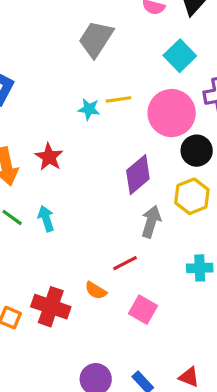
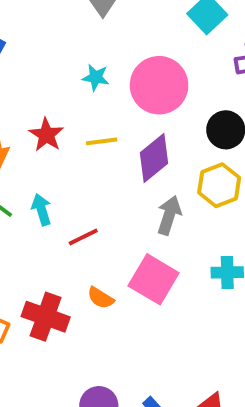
yellow line: (119, 99) -> (102, 141), moved
pink circle: (172, 113) -> (159, 85), moved
red line: (125, 263) -> (83, 237), moved
pink square: (143, 310) -> (154, 279), moved, size x1.4

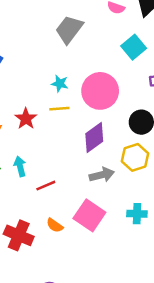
yellow line: (102, 141) -> (59, 109), moved
gray arrow: (169, 215) -> (102, 175), turned 55

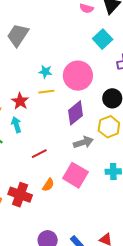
gray trapezoid: (69, 29) -> (18, 35), moved
cyan arrow: (20, 166) -> (16, 125), moved
orange semicircle: (55, 225) -> (48, 185), turned -88

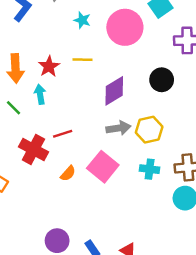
cyan star: (45, 72) -> (82, 20), moved
pink circle: (78, 76) -> (125, 27), moved
yellow hexagon: (109, 127) -> (149, 130), moved
red cross: (20, 195) -> (33, 149), moved

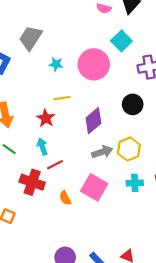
red star: (49, 66) -> (46, 118), moved
cyan arrow: (40, 94) -> (42, 147), moved
orange semicircle: (68, 173) -> (65, 198), turned 120

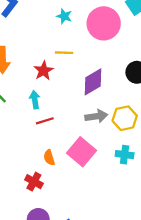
red cross: (32, 182) -> (34, 182), moved, size x0.7

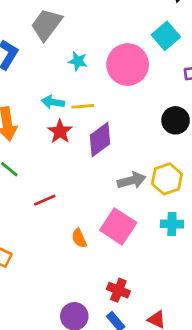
purple diamond: (93, 82) -> (100, 139), moved
cyan arrow: (35, 100) -> (53, 102), moved, turned -66
red line: (45, 121) -> (45, 200), moved
red cross: (34, 182) -> (118, 290), moved

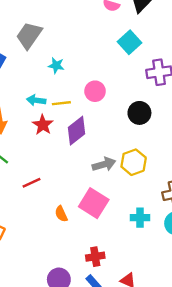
pink circle: (128, 65) -> (95, 91), moved, size x0.6
cyan cross: (172, 224) -> (140, 218), moved
red cross: (118, 290) -> (95, 257), turned -30

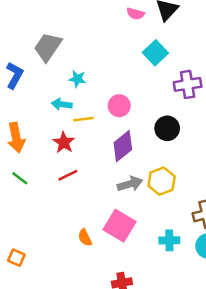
cyan arrow: (36, 100) -> (62, 104), moved
purple diamond: (76, 131) -> (123, 146), moved
red line: (32, 183) -> (68, 175), moved

